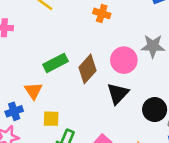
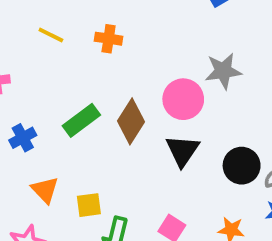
orange cross: (102, 13) -> (109, 39), moved
orange triangle: (33, 91) -> (45, 190), moved
blue cross: (14, 111) -> (23, 138), moved

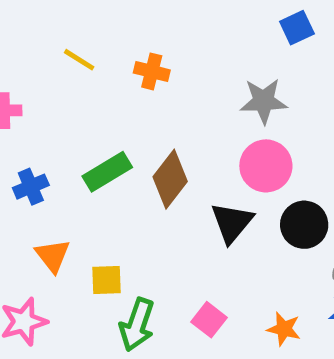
gray star: (223, 71) -> (264, 101), moved
pink circle: (183, 99) -> (266, 166), moved
black circle: (242, 166) -> (304, 225), moved

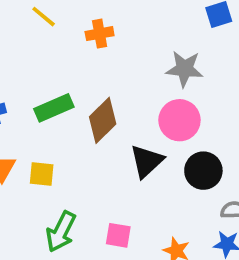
orange cross: (152, 71) -> (100, 34), turned -32
yellow square: (106, 280) -> (42, 174), moved
pink square: (209, 320) -> (118, 235), turned -36

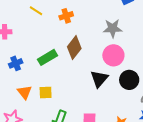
brown diamond: (103, 120) -> (74, 48), moved

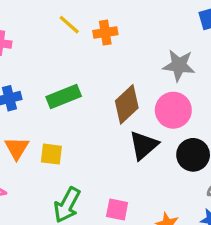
yellow line: (36, 11) -> (69, 25), moved
brown diamond: (74, 48) -> (127, 104), moved

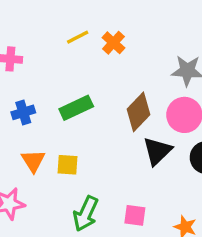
yellow line: (69, 25) -> (78, 37), turned -65
orange cross: (105, 33) -> (113, 43), turned -35

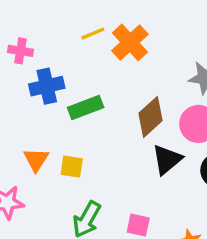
orange cross: (113, 43) -> (130, 42), size x1.5
blue cross: (23, 112) -> (47, 86), moved, size x1.4

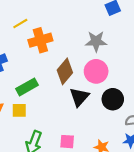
orange cross: (130, 42) -> (40, 40), moved, turned 35
green rectangle: (86, 107) -> (27, 87), moved

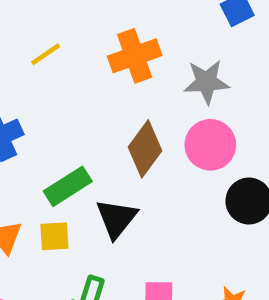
orange cross: (40, 40) -> (135, 56), moved
black triangle: (79, 97) -> (117, 218), moved

